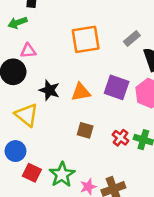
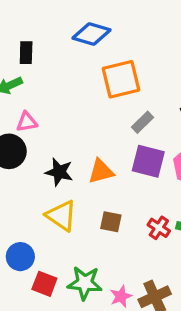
orange square: (86, 39) -> (121, 79), moved
gray rectangle: (132, 39) -> (143, 122), moved
yellow triangle: (27, 115) -> (61, 216), moved
green star: (62, 175) -> (85, 283), turned -30

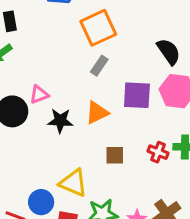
pink triangle: (27, 122) -> (39, 94), moved
gray rectangle: (143, 122) -> (99, 66), moved
yellow triangle: (61, 216) -> (73, 183), moved

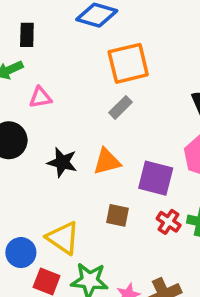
pink triangle: (39, 94) -> (40, 98), moved
purple square: (137, 95) -> (156, 178), moved

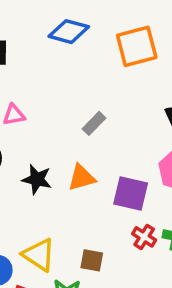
orange square: (128, 63) -> (137, 46), moved
brown square: (117, 215) -> (92, 260), moved

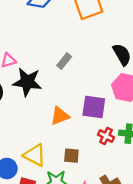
orange triangle: (82, 178) -> (60, 116), moved
black star: (37, 179) -> (27, 82), moved, size x1.4

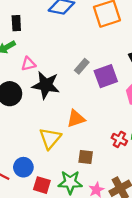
purple square: (94, 107) -> (106, 76), moved, turned -30
yellow triangle: (35, 155) -> (50, 138), moved, turned 40

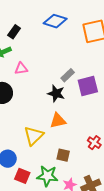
black rectangle: (16, 23) -> (14, 32), turned 32
black star: (46, 85) -> (56, 93), moved, size x0.7

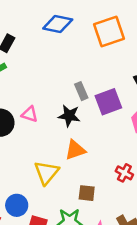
pink triangle: (21, 68) -> (30, 114), moved, turned 32
gray rectangle: (68, 75) -> (81, 91), turned -64

